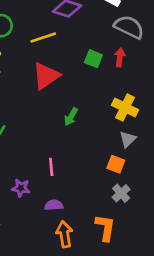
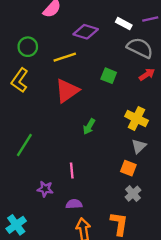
red arrow: (120, 57) -> (147, 74), moved, turned 49

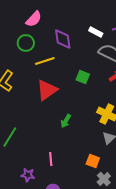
purple diamond: (86, 32) -> (63, 39), turned 65
green circle: (28, 47) -> (26, 43), moved
orange square: (128, 168) -> (93, 161), moved

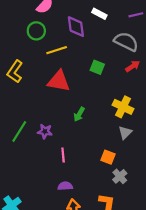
white rectangle: (96, 32) -> (99, 14), moved
red triangle: (47, 90) -> (59, 81), turned 45
purple star: (28, 175) -> (45, 131), moved

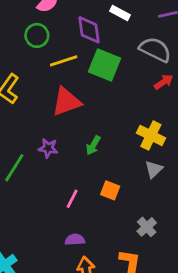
green square: (97, 67) -> (104, 65), moved, size x1.6
red triangle: (59, 81) -> (66, 102), turned -30
purple star: (45, 131) -> (48, 148), moved
pink line: (63, 155) -> (72, 199), turned 32
orange square: (108, 157) -> (110, 190), moved

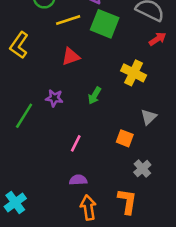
red triangle: (66, 102) -> (71, 57), size x0.7
yellow cross: (151, 135) -> (134, 73), moved
orange square: (110, 190) -> (125, 138), moved

